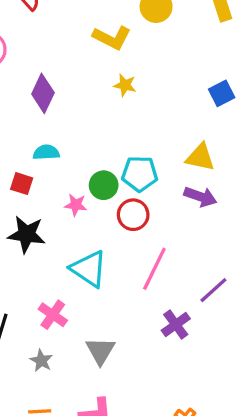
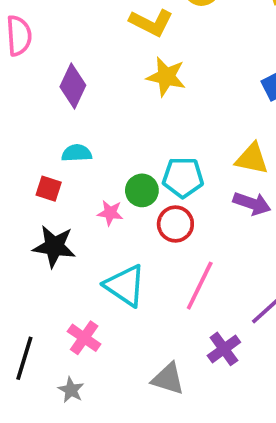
yellow star: (125, 85) -> (166, 77), size x1.5
gray triangle: (100, 351) -> (168, 379), moved, turned -44

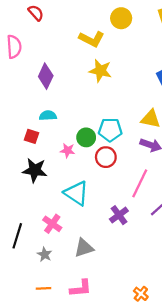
pink line: (200, 286) -> (140, 183), moved
purple cross: (224, 349) -> (119, 215), moved
gray triangle: (168, 379) -> (84, 248), moved, turned -35

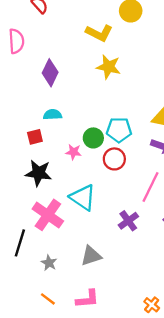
red square: (31, 136) -> (35, 137), turned -32
pink cross: (52, 224) -> (48, 215), moved, size x1.5
orange line: (44, 288) -> (48, 299), turned 40

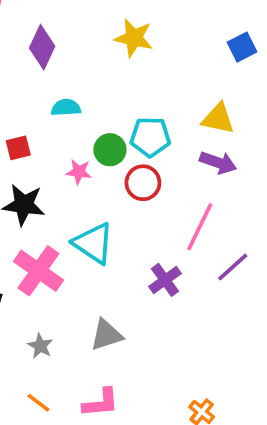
cyan semicircle: (52, 115) -> (66, 108), moved

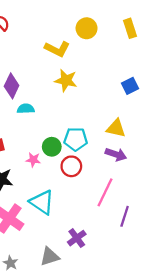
cyan semicircle: (66, 108) -> (26, 109), moved
purple line: (233, 267) -> (125, 216), turned -30
purple cross: (165, 280) -> (77, 238), moved

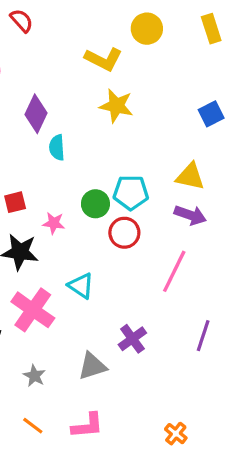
cyan semicircle: (26, 109) -> (57, 148), turned -91
pink star: (33, 160) -> (54, 223), moved
cyan triangle: (42, 202) -> (81, 286), size x0.7
purple line: (125, 216) -> (203, 336), moved

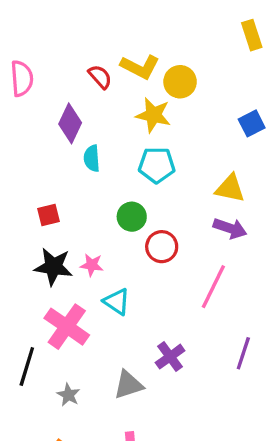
red semicircle: (22, 21) -> (100, 77), moved
yellow circle: (147, 29) -> (180, 82), moved
cyan pentagon: (131, 193) -> (157, 165), moved
pink star: (54, 223) -> (92, 265), moved

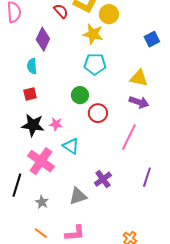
cyan semicircle: (92, 158) -> (32, 66), moved

